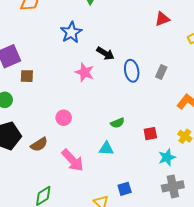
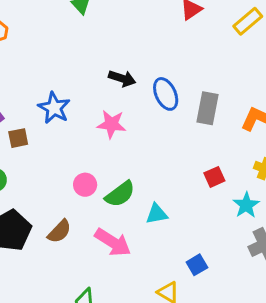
blue star: (71, 32) -> (54, 108), moved
pink star: (85, 72) -> (111, 124), moved
gray rectangle: (161, 72) -> (207, 108), moved, size x1.5
green semicircle: (117, 123) -> (120, 194), moved, size x1.5

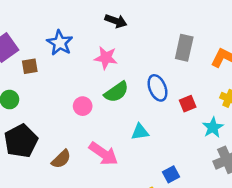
blue ellipse: (166, 94) -> (158, 88), moved
green semicircle: (120, 194) -> (116, 92), moved
brown semicircle: (59, 231) -> (61, 159), moved

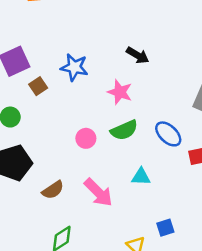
blue star: (60, 43) -> (74, 67), turned -30
brown square: (30, 66) -> (38, 86), turned -35
blue ellipse: (158, 88) -> (168, 134), turned -35

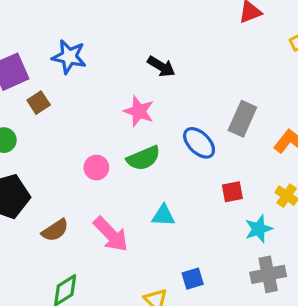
blue star: (74, 67) -> (69, 57), moved
blue ellipse: (168, 134) -> (199, 143), moved

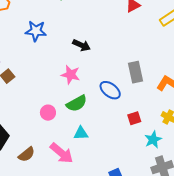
blue star: (69, 57) -> (36, 31), moved
gray rectangle: (242, 119) -> (135, 72), turned -30
cyan triangle: (163, 216) -> (81, 133), moved

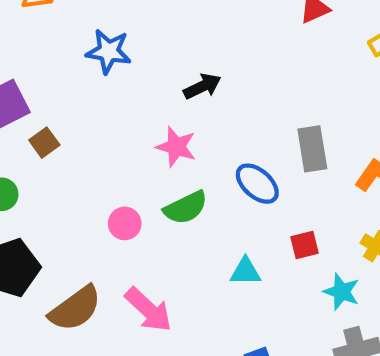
black arrow: (81, 45) -> (202, 86), turned -54
cyan triangle: (81, 133) -> (245, 271), moved
cyan star: (153, 140) -> (341, 292), turned -30
brown semicircle: (27, 154) -> (75, 309), size x1.5

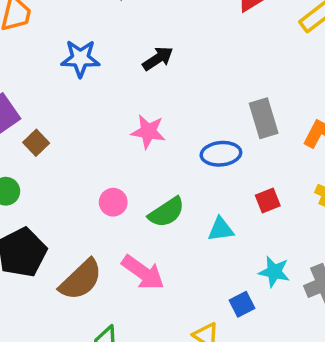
black arrow: (202, 86) -> (158, 58), moved
blue ellipse: (257, 184) -> (221, 154), turned -39
green semicircle: (186, 208) -> (167, 212), moved
cyan star: (341, 292) -> (274, 272), moved

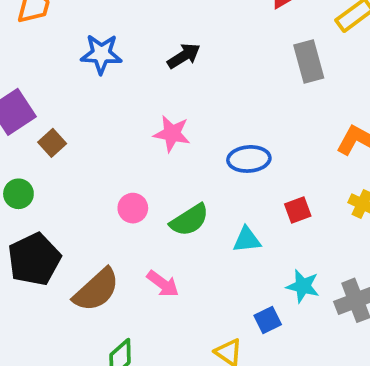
gray rectangle: (264, 118) -> (309, 62), moved
pink arrow: (143, 273) -> (163, 284), size x0.7

